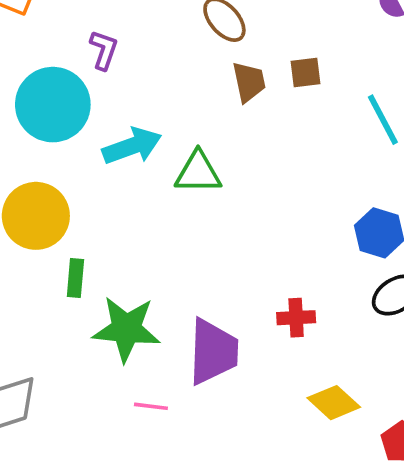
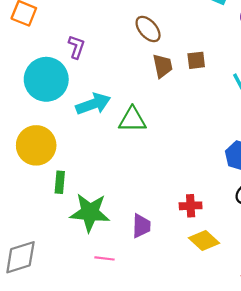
purple trapezoid: (213, 352) -> (141, 226), size x0.6
yellow diamond: (334, 403) -> (204, 240), moved

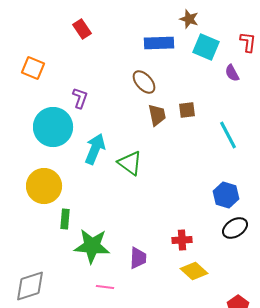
cyan arrow: (93, 104) -> (95, 149), turned -48
green triangle: (132, 120) -> (130, 163), turned 36

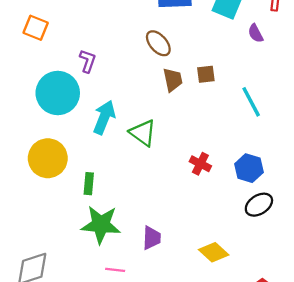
green rectangle: (65, 219) -> (89, 184), moved
red cross: (182, 240) -> (200, 164), moved, turned 30

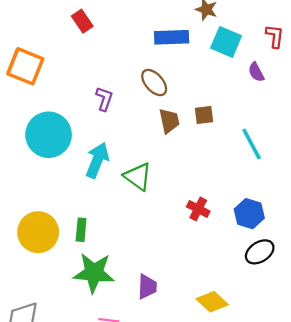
orange square: (36, 28) -> (25, 66), size x1.4
purple L-shape: (88, 61) -> (104, 99), moved
yellow circle: (48, 158) -> (38, 232), moved

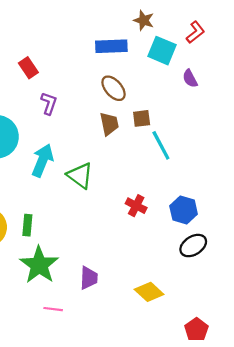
red rectangle: (82, 21) -> (28, 68), moved
red L-shape: (275, 36) -> (195, 32), moved, turned 45
brown ellipse: (154, 83) -> (114, 88), moved
cyan line: (252, 144) -> (161, 145), moved
green star: (94, 273) -> (39, 265), turned 30

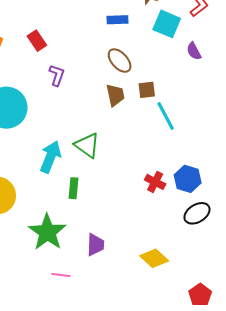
blue rectangle: (111, 46) -> (117, 20), size x0.7
cyan arrow: (42, 160) -> (50, 157), moved
red cross: (136, 206) -> (155, 182), moved
green rectangle: (27, 225) -> (73, 188), moved

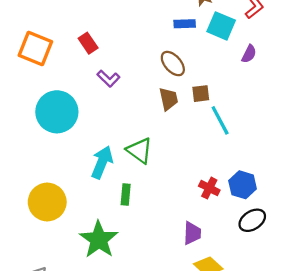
blue rectangle: (117, 20) -> (185, 24), moved
purple semicircle: (194, 51) -> (249, 54), turned -126
purple L-shape: (57, 75) -> (108, 79), turned 115
purple trapezoid: (95, 245) -> (192, 233), moved

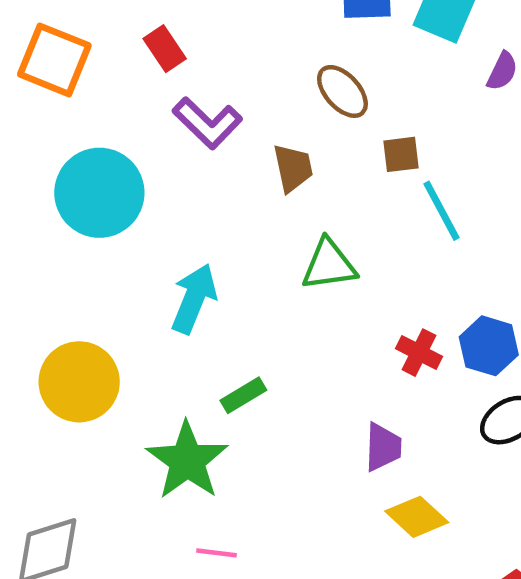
purple L-shape: (108, 79) -> (207, 123), size x1.4
brown trapezoid: (169, 99) -> (293, 168), moved
green triangle: (140, 150) -> (329, 265), moved, turned -44
green rectangle: (126, 194) -> (243, 395), moved, turned 54

